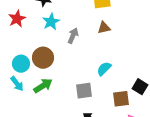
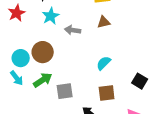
gray arrow: (73, 36) -> (73, 30), turned -105
gray square: (84, 91) -> (65, 91), moved
brown square: (121, 99) -> (107, 93), moved

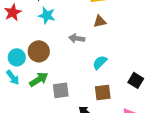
cyan star: (51, 16) -> (47, 15), turned -30
gray arrow: (73, 30) -> (77, 38), moved

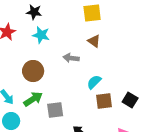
brown triangle: (100, 21) -> (94, 41), turned 48
cyan circle: (17, 57) -> (11, 121), moved
brown square: (103, 92) -> (104, 101), moved

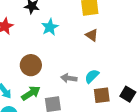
cyan star: (41, 35) -> (50, 27), moved, turned 30
gray arrow: (71, 58) -> (69, 78), moved

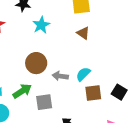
brown circle: (31, 65) -> (36, 63), moved

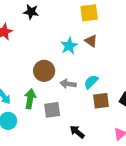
cyan star: (41, 25) -> (69, 46), moved
green arrow: (22, 91) -> (30, 99), turned -48

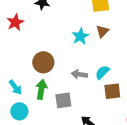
brown triangle: (91, 41) -> (102, 31), turned 40
brown circle: (44, 71) -> (43, 62), moved

